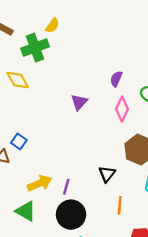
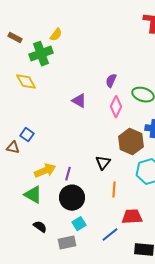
purple triangle: (79, 102) -> (79, 101), turned -42

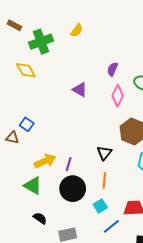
yellow semicircle: (56, 35) -> (77, 30), moved
orange line: (114, 190) -> (104, 180), moved
cyan square: (79, 224) -> (100, 206), moved

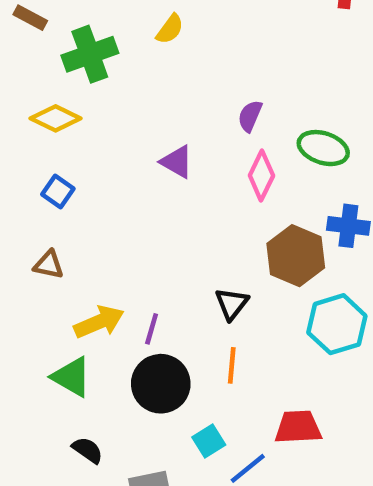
yellow diamond: (26, 70) -> (56, 118), turned -35
blue square: (27, 124) -> (58, 192), moved
brown triangle: (12, 138) -> (49, 265), moved
cyan square: (100, 206) -> (209, 441), moved

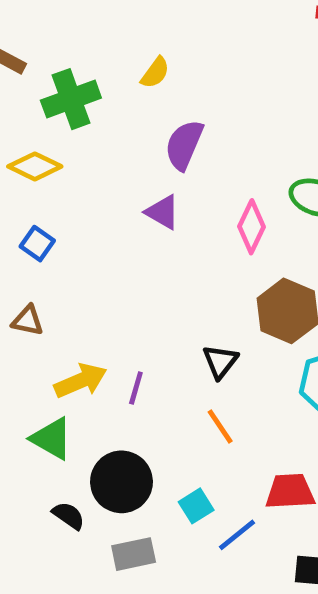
purple semicircle: (250, 116) -> (184, 145), moved, size x1.5
orange line: (232, 365) -> (220, 426), turned -39
black circle: (161, 384) -> (121, 482), moved

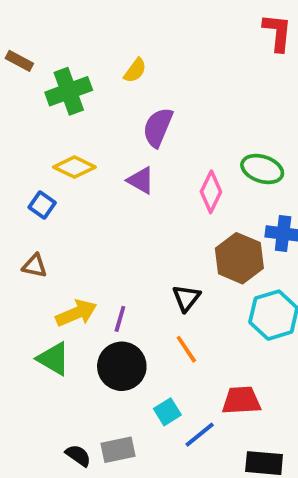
yellow diamond: (35, 166) -> (74, 167), moved
black circle: (121, 482) -> (122, 366), moved
black semicircle: (69, 516) -> (78, 455), moved

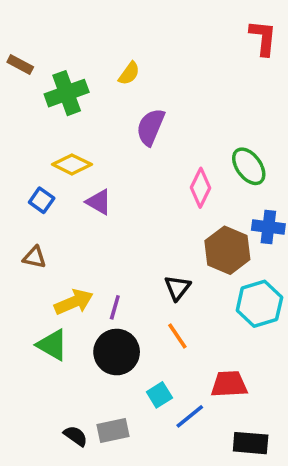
green ellipse: (262, 169) -> (249, 166), turned 36
purple triangle: (141, 180) -> (99, 202), moved

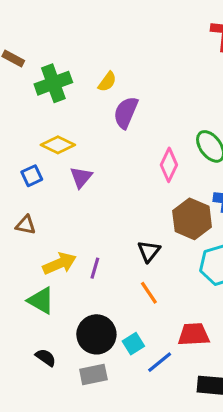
yellow semicircle: (129, 73) -> (107, 82), moved
blue square: (42, 200) -> (32, 176), turned 30
purple triangle: (99, 202) -> (81, 177), turned 40
black circle: (117, 352) -> (96, 334), moved
black semicircle: (76, 436) -> (46, 358), moved

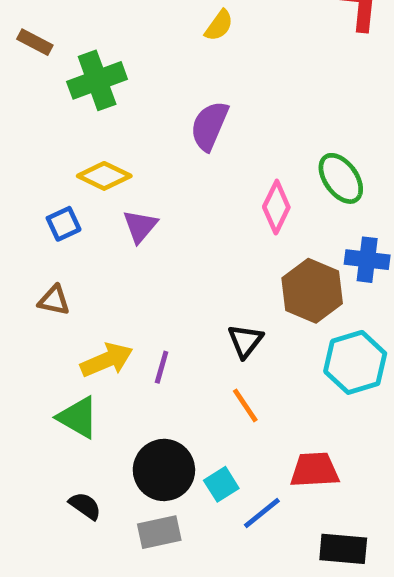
yellow semicircle: (107, 82) -> (219, 25), moved

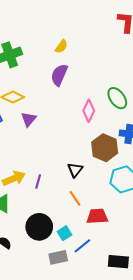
yellow semicircle: (219, 25) -> (61, 46), moved
red trapezoid: (315, 470) -> (97, 216), moved
gray rectangle: (159, 532) -> (58, 257), moved

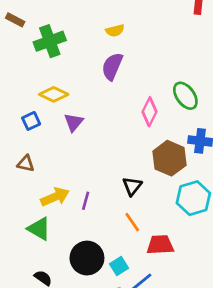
yellow semicircle: (61, 46) -> (115, 31), turned 40

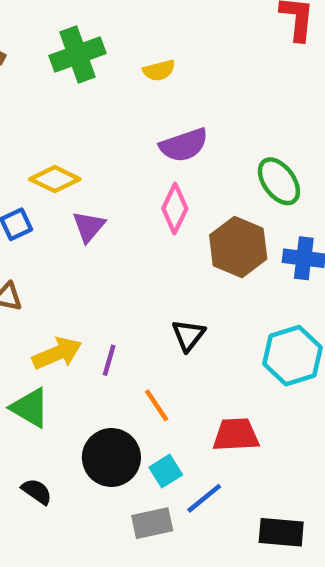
green cross: (50, 41) -> (77, 55), moved
purple semicircle: (112, 66) -> (184, 145), moved, turned -132
pink diamond: (149, 112) -> (175, 208), moved
brown hexagon: (169, 158) -> (238, 247), moved
orange line: (132, 222) -> (157, 405), moved

